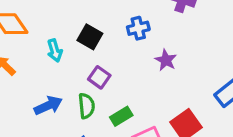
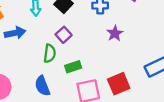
blue arrow: (48, 105) -> (15, 33), moved

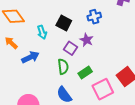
purple star: (115, 33) -> (87, 40), moved

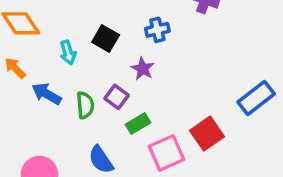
purple square: (71, 48) -> (117, 97), moved
blue arrow: (30, 57) -> (47, 94), turned -126
green semicircle: (63, 67) -> (85, 105), moved

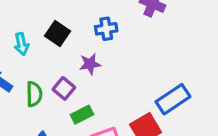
purple star: (143, 69) -> (90, 64), turned 30
blue rectangle: (256, 98) -> (173, 99), moved

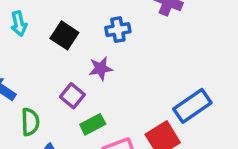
cyan arrow: (22, 44) -> (19, 24), moved
green semicircle: (34, 94) -> (30, 122), moved

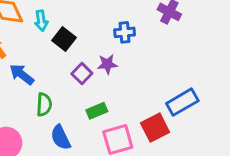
black square: (64, 35) -> (64, 39), moved
purple square: (72, 96) -> (82, 74), moved

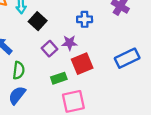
blue rectangle: (182, 102) -> (127, 58), moved
red square: (155, 128) -> (82, 64), moved
blue semicircle: (61, 137) -> (17, 95), moved, turned 60

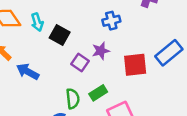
red square: (82, 64) -> (135, 65), moved, turned 30
green semicircle: (19, 70) -> (73, 99), moved

